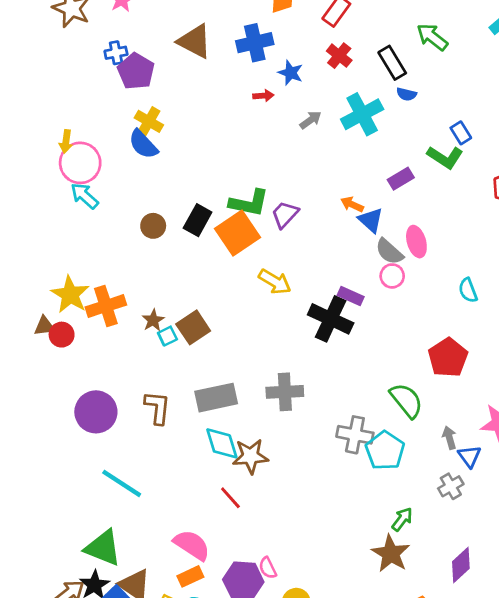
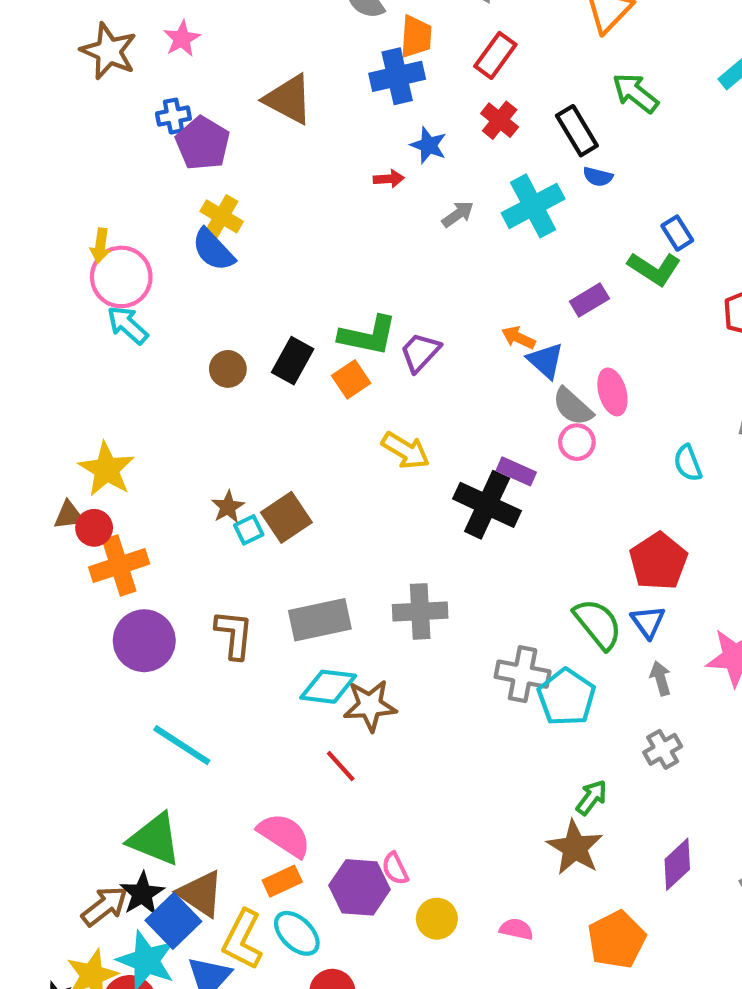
blue cross: (255, 43) -> (397, 76), moved
orange square: (238, 233) -> (351, 379), size x0.6
orange cross: (106, 306) -> (119, 565), moved
cyan diamond: (222, 443) -> (328, 687), turned -66
blue triangle: (469, 456) -> (648, 622), moved

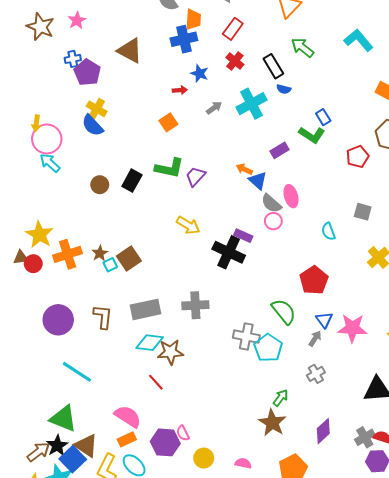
orange square: (351, 379) -> (168, 122), moved
orange cross: (119, 565) -> (68, 254), moved
blue triangle: (648, 622) -> (324, 320), moved
gray arrow: (661, 678) -> (315, 339), turned 49

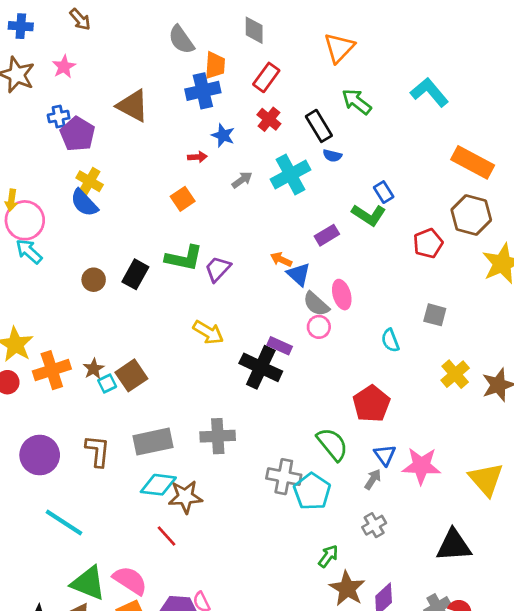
green triangle: (63, 419) -> (88, 583), moved
brown star: (272, 423) -> (347, 589), moved

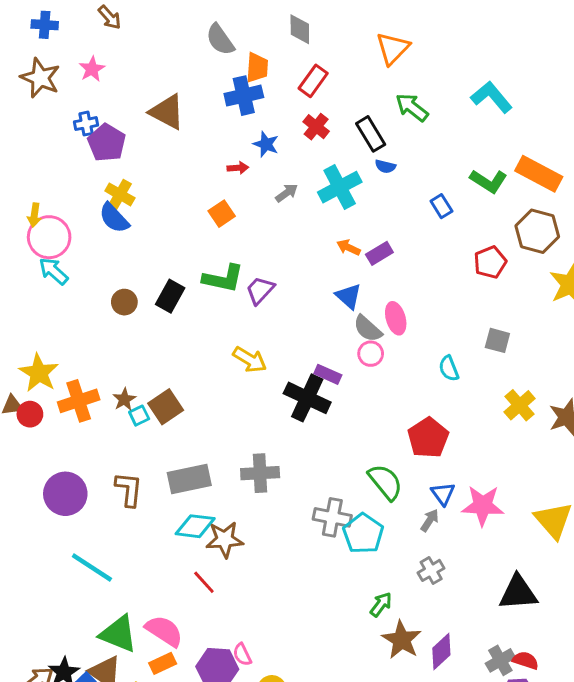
green L-shape: (369, 215) -> (489, 181), moved
orange arrow: (281, 259) -> (348, 247), moved

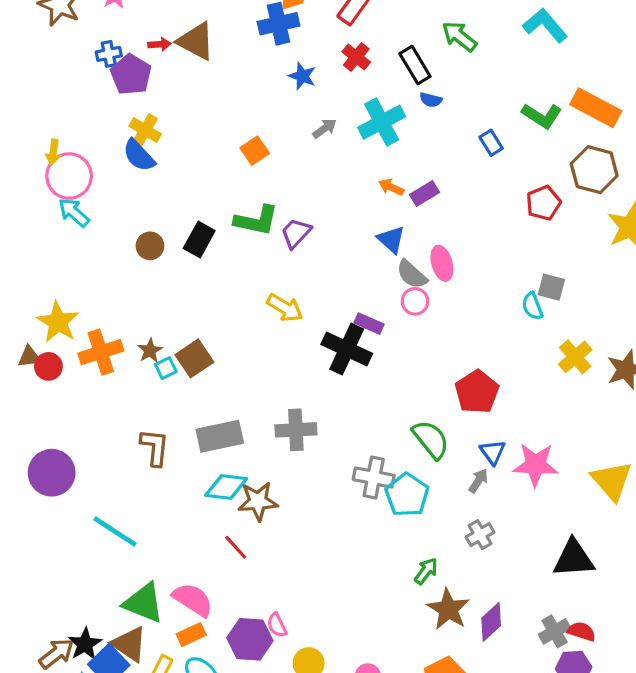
red arrow: (238, 168) -> (159, 44), moved
cyan semicircle: (449, 368) -> (532, 306), moved
purple circle: (65, 494) -> (52, 473), moved

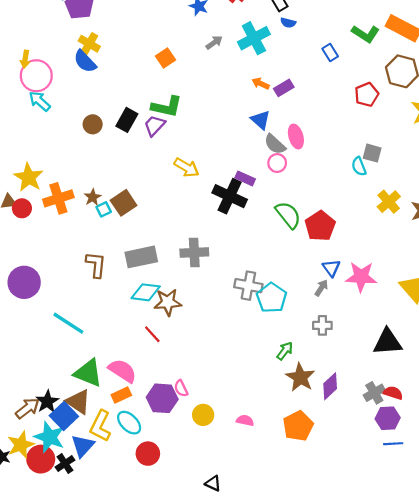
purple trapezoid: (296, 233) -> (154, 125), moved
green semicircle: (431, 439) -> (288, 215), moved
gray cross: (480, 535) -> (322, 325), turned 30

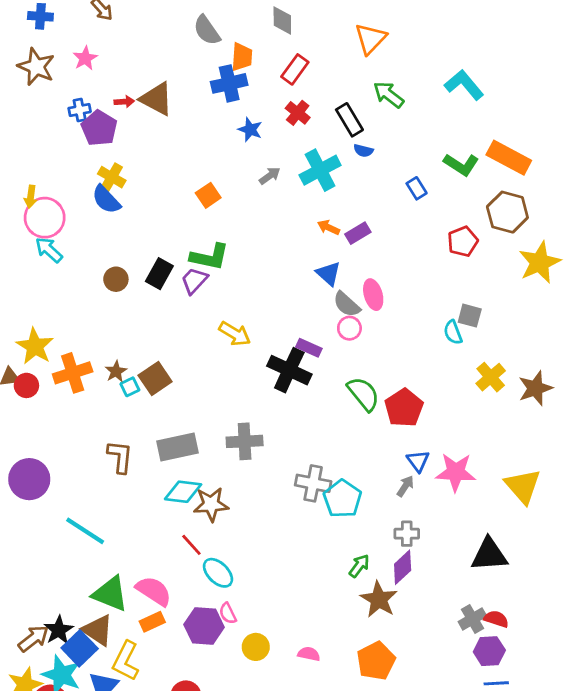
purple diamond: (330, 386) -> (403, 567), moved
cyan ellipse: (129, 423) -> (218, 573), moved

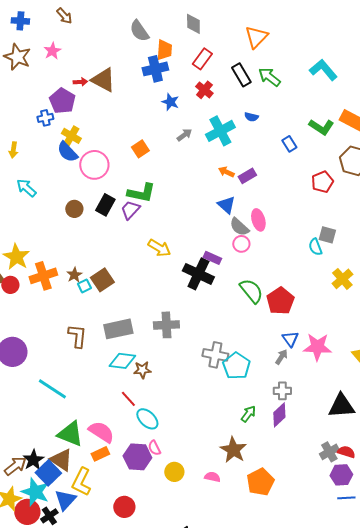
blue cross: (80, 110) -> (45, 118), moved
black rectangle: (349, 120) -> (241, 75), moved
pink circle: (45, 218) -> (94, 165), moved
brown star: (211, 504) -> (142, 370), size x0.7
brown star: (379, 599) -> (233, 450), moved

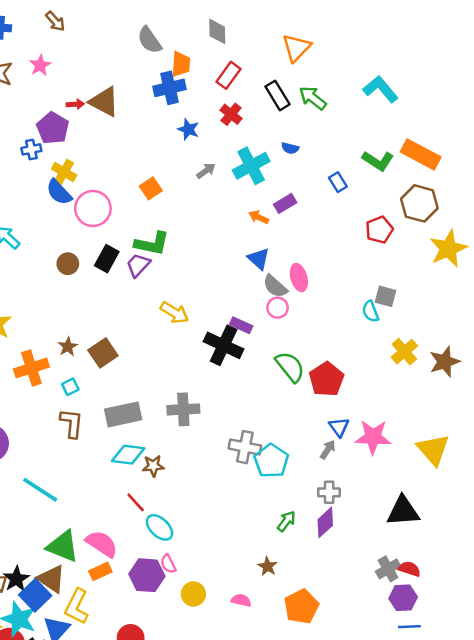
purple rectangle: (247, 176) -> (285, 203), moved
orange cross: (43, 276) -> (31, 368), moved
cyan square: (84, 286) -> (70, 387), moved
brown star: (233, 450) -> (267, 566), size x0.6

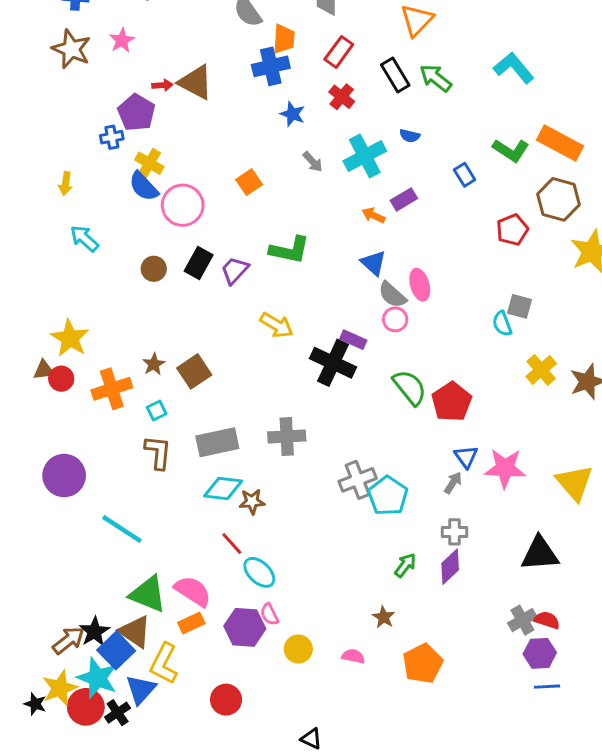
gray arrow: (206, 171) -> (313, 162), turned 84
green L-shape: (152, 244) -> (290, 250), moved
gray cross: (245, 447) -> (358, 480), turned -32

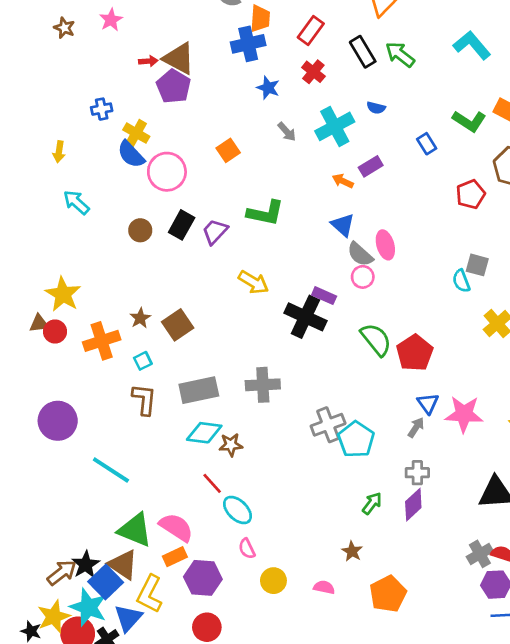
brown star: (71, 49) -> (64, 28), size x0.6
purple pentagon: (136, 113) -> (174, 86), moved
purple hexagon: (245, 627) -> (203, 578), moved

